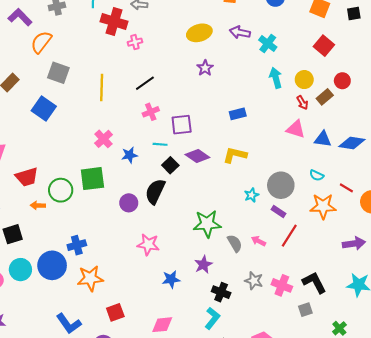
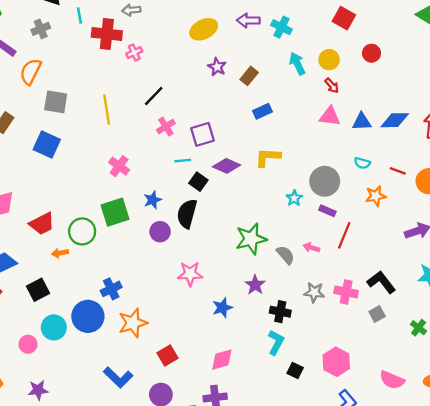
brown rectangle: (325, 97) -> (249, 76), moved
blue star: (129, 155) -> (153, 200), moved
orange star: (323, 206) -> (376, 196), size x0.7

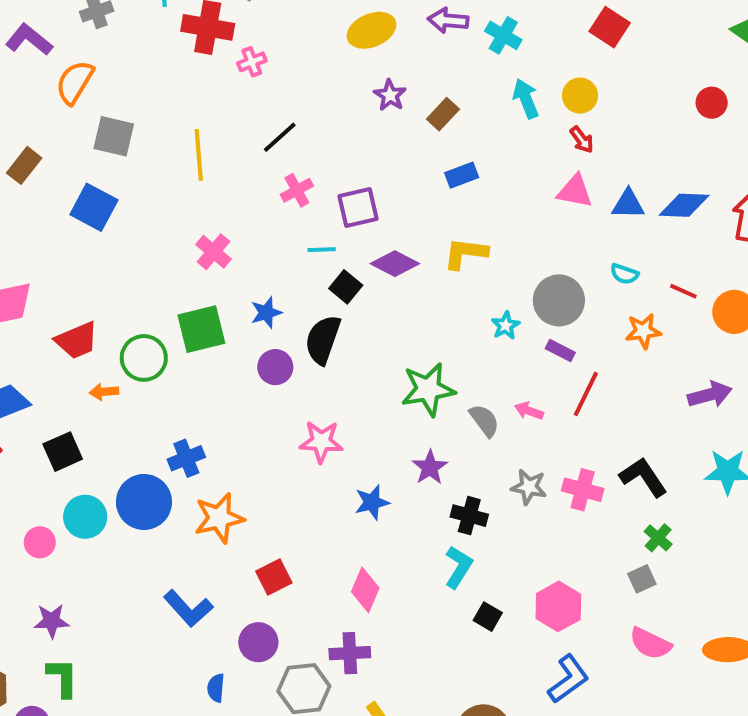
red circle: (372, 53) -> (712, 103), moved
gray square: (377, 314) -> (642, 579), moved
green cross: (419, 328) -> (658, 538), moved
pink diamond: (222, 360) -> (365, 590), turned -55

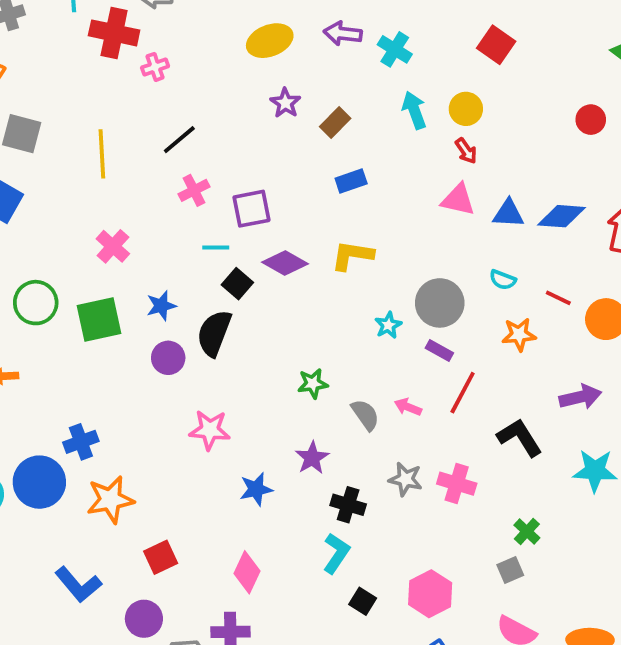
green circle: (144, 358) -> (36, 303), moved
green star: (428, 389) -> (313, 384), size x0.6
black L-shape: (643, 477) -> (520, 437), moved

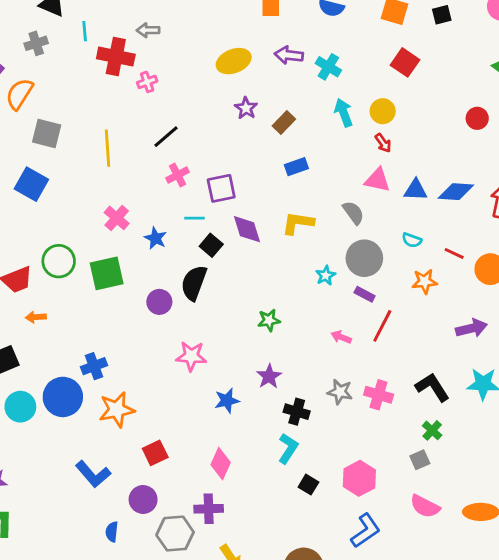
purple diamond: (285, 263) -> (247, 229), turned 44
blue star: (161, 306) -> (156, 238), moved, turned -30
gray semicircle: (365, 415) -> (353, 213), moved
black L-shape: (520, 437) -> (432, 387), moved

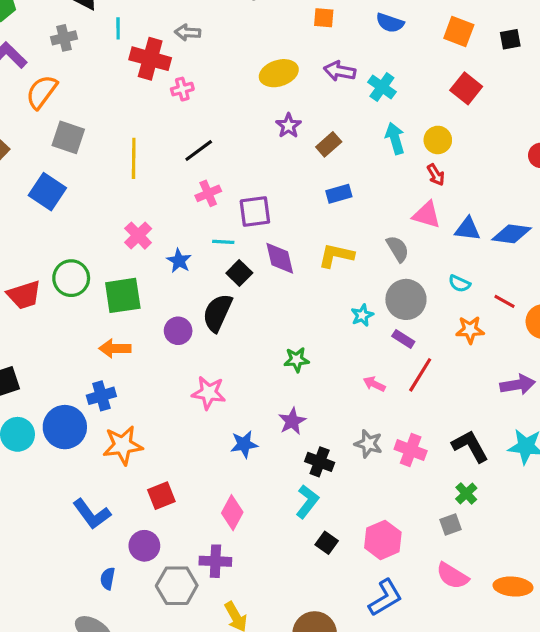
orange arrow: (36, 317) -> (115, 348), moved, size x1.4

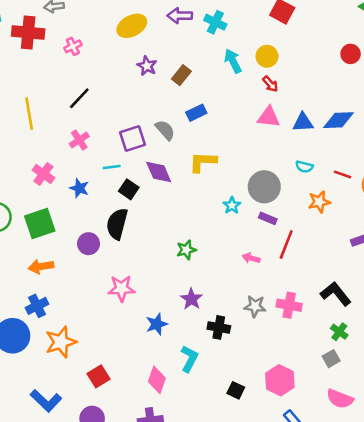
pink cross: (182, 89) -> (73, 46), moved
pink cross: (208, 193) -> (79, 140), moved
gray semicircle: (398, 249) -> (165, 130), moved
cyan L-shape: (307, 502) -> (189, 359), moved

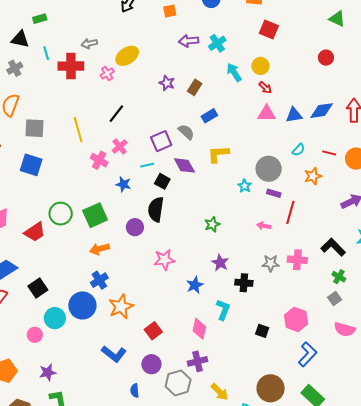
cyan cross: (215, 22) -> (217, 43), turned 36
yellow ellipse: (132, 26) -> (127, 56), moved
cyan semicircle: (304, 167) -> (298, 150), turned -56
pink cross: (43, 174) -> (99, 160), moved

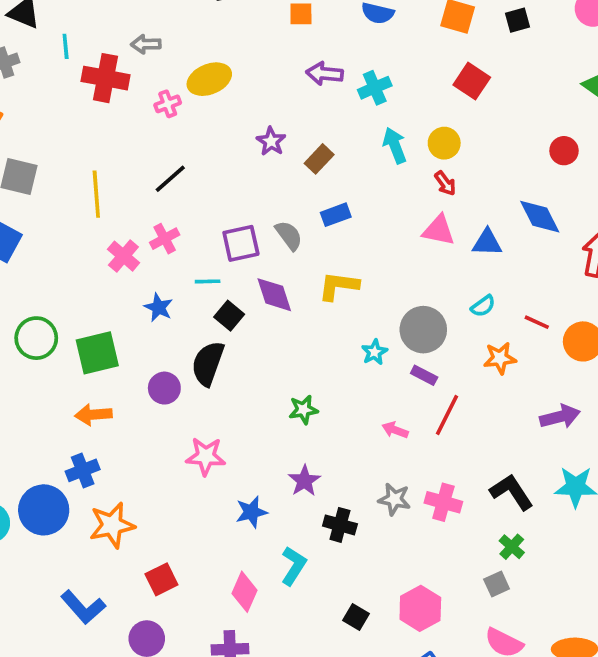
blue diamond: (322, 111) -> (540, 217), moved, turned 60

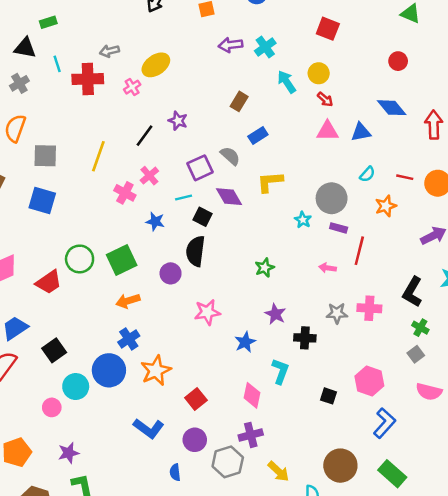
purple star: (271, 141) -> (178, 121), moved
yellow line: (96, 194) -> (98, 156), turned 36
black L-shape: (512, 492) -> (412, 292), turned -104

